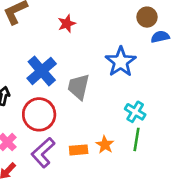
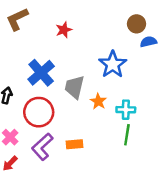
cyan cross: (135, 112) -> (126, 110), turned -30
orange star: (105, 145) -> (98, 101), moved

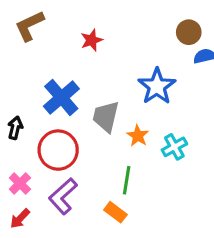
cyan cross: (126, 110) -> (174, 147), turned -30
green line: (127, 135) -> (127, 180), moved
orange rectangle: (74, 144) -> (115, 212), moved, turned 42

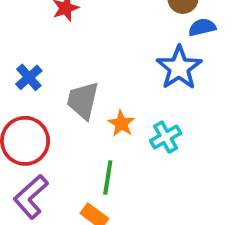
blue star: (157, 86) -> (179, 68), moved
blue cross: (61, 97) -> (29, 77), size x0.6

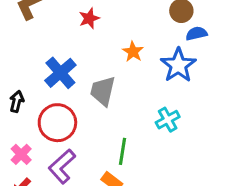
blue cross: (29, 77) -> (60, 73), size x1.5
orange star: (121, 124) -> (133, 52), moved

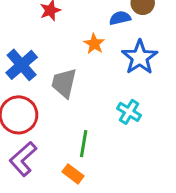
blue semicircle: (196, 33) -> (120, 18), moved
cyan cross: (168, 120) -> (129, 112), turned -30

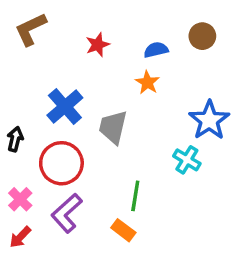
blue semicircle: (120, 18) -> (156, 50), moved
blue star: (140, 57) -> (209, 120), moved

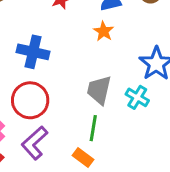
blue cross: (65, 107) -> (33, 52), turned -36
gray trapezoid: (113, 127) -> (99, 90), moved

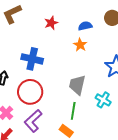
cyan cross: (137, 97) -> (103, 100), moved

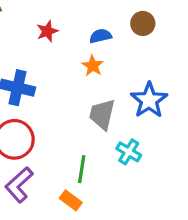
gray trapezoid: (77, 85) -> (102, 114), moved

